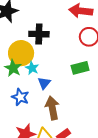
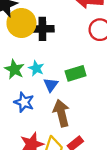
yellow circle: (21, 53) -> (21, 23), moved
green rectangle: (80, 68) -> (76, 73), moved

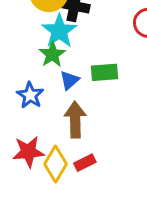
cyan star: (36, 68) -> (59, 31), moved, size x1.6
green star: (14, 69) -> (52, 54), moved

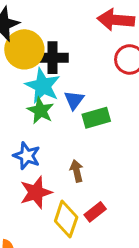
blue triangle: (69, 80) -> (74, 100), moved
brown arrow: (75, 120) -> (77, 171), size x0.6
red star: (28, 152) -> (36, 192), moved

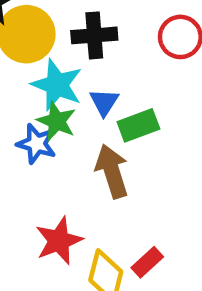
black cross: (52, 58) -> (94, 35), moved
blue star: (27, 156) -> (37, 144), moved
brown arrow: (77, 171) -> (112, 171), moved, size x1.6

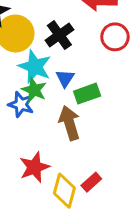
black cross: (94, 35) -> (59, 35), turned -32

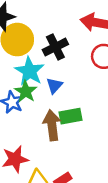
green rectangle: (87, 94) -> (71, 116), moved

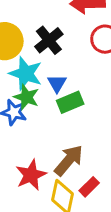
green rectangle: (71, 116) -> (70, 102), moved
brown arrow: (52, 125) -> (69, 160), moved, turned 60

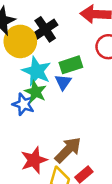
black cross: (49, 40) -> (45, 29), moved
green rectangle: (70, 102) -> (71, 65), moved

